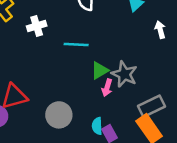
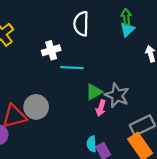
white cross: (37, 26) -> (51, 50), moved
gray circle: (59, 115) -> (36, 107), moved

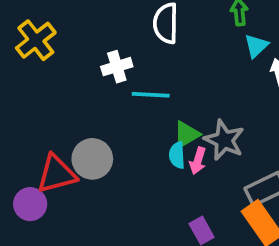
cyan triangle: (127, 29) -> (256, 46), moved
cyan semicircle: (92, 144) -> (177, 155), moved

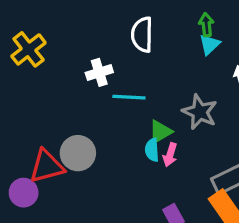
cyan triangle: (256, 46) -> (210, 44), moved
gray star: (224, 140) -> (200, 112), moved

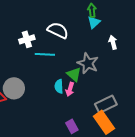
white semicircle: (142, 35) -> (58, 30), moved, turned 115
green triangle: (160, 132) -> (74, 74), moved, turned -49

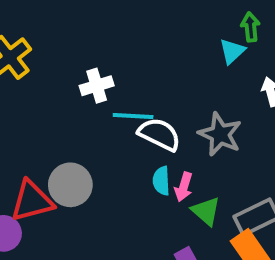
green arrow: (92, 10) -> (250, 27), moved
white semicircle: (58, 30) -> (159, 134), moved
green triangle: (74, 74) -> (206, 211), moved

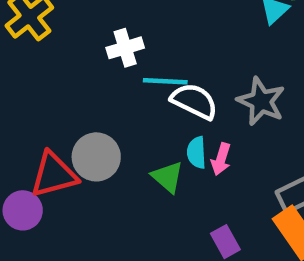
green triangle: (206, 211) -> (168, 177), moved

